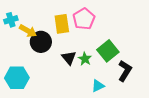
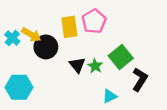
cyan cross: (11, 20) -> (12, 38), moved, turned -32

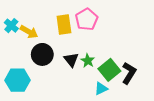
cyan cross: (12, 38) -> (11, 26), moved
black circle: (46, 47) -> (42, 54), moved
green square: (121, 57) -> (109, 70), moved

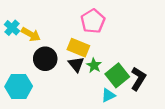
yellow rectangle: (64, 25) -> (78, 48), moved, turned -60

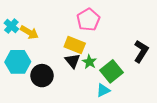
black circle: (45, 59) -> (42, 76), moved
black L-shape: (138, 79) -> (141, 51), moved
cyan hexagon: (19, 86) -> (18, 62), moved

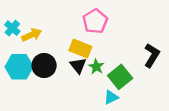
yellow arrow: (29, 32) -> (32, 35), turned -54
black circle: (42, 76) -> (44, 66), moved

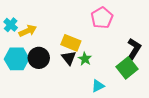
pink pentagon: (95, 21) -> (102, 18), moved
green square: (120, 77) -> (127, 68), moved

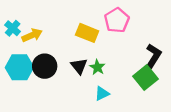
yellow rectangle: (71, 43) -> (87, 33), moved
cyan triangle: (98, 86) -> (102, 94), moved

